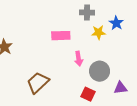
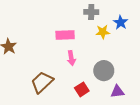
pink arrow: (79, 59) -> (71, 58), moved
purple triangle: (120, 88) -> (117, 92), moved
red square: (88, 94) -> (82, 89), moved, turned 32

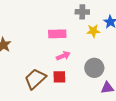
pink arrow: (71, 58) -> (63, 56), turned -104
red square: (82, 89) -> (59, 77), moved, turned 32

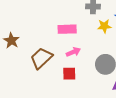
brown trapezoid: (35, 79) -> (41, 58), moved

